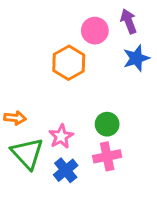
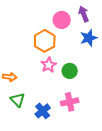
green circle: (107, 124) -> (70, 71), moved
pink star: (61, 136) -> (49, 65), moved
green triangle: (27, 153) -> (18, 100), size x0.7

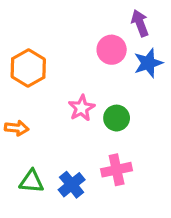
pink circle: (62, 20) -> (112, 50), moved
orange hexagon: (45, 41) -> (28, 68), moved
green triangle: (18, 100) -> (32, 181), moved, turned -42

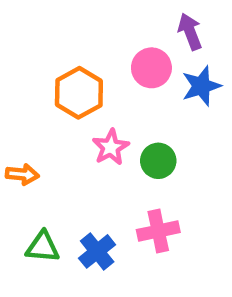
orange hexagon: (28, 68) -> (79, 93), moved

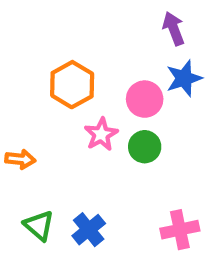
pink circle: (151, 68) -> (145, 99), moved
pink cross: (158, 231) -> (180, 230), moved
green triangle: (43, 247) -> (39, 225), turned 36

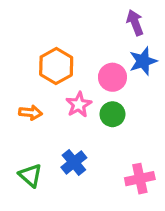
orange arrow: (20, 159) -> (30, 113), moved
blue cross: (89, 230) -> (74, 162), moved

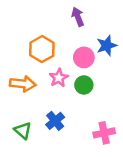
purple arrow: (135, 23) -> (78, 17), moved
orange arrow: (30, 113) -> (23, 84), size x1.5

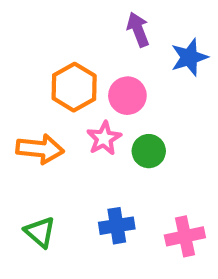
blue star: (107, 45) -> (189, 57), moved
pink circle: (84, 57) -> (127, 96), moved
blue cross: (55, 121) -> (117, 226), moved, turned 30

